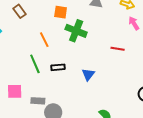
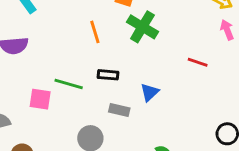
green line: (35, 64) -> (69, 84), moved, turned -60
gray rectangle: (38, 101) -> (119, 110), moved

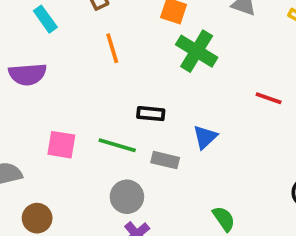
orange line: (95, 32) -> (112, 48), moved
green line: (69, 84) -> (117, 145), moved

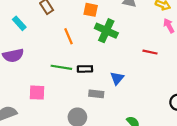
orange line: (112, 48) -> (68, 36), moved
green line: (117, 145) -> (61, 67), moved

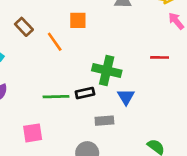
green cross: (106, 31) -> (107, 71), moved
orange line: (68, 36) -> (55, 42), moved

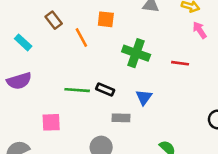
green cross: (107, 71) -> (136, 53), moved
black rectangle: (85, 93) -> (105, 90), turned 30

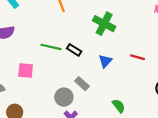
red line: (180, 63) -> (138, 57), moved
gray rectangle: (121, 118) -> (82, 84), moved, turned 32

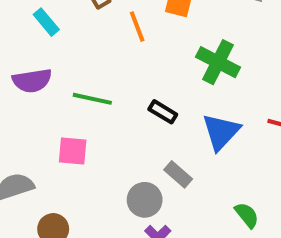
green line: (51, 47) -> (92, 99), moved
blue triangle: (105, 61) -> (221, 132), size x1.5

